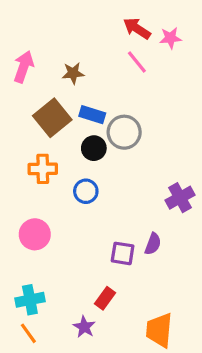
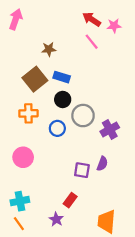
pink arrow: (24, 67) -> (16, 19), moved
gray circle: (124, 132) -> (83, 116), moved
purple cross: (180, 198) -> (110, 129), moved

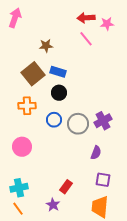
red arrow: (92, 19) -> (86, 18), turned -36
gray circle: (83, 116) -> (78, 124), moved
purple square: (82, 170) -> (103, 180), moved

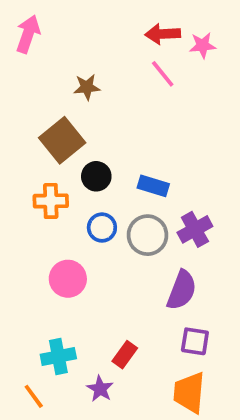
blue rectangle: (58, 72) -> (153, 186), moved
black circle: (59, 93) -> (96, 176), moved
pink circle: (22, 147) -> (68, 279), moved
purple semicircle: (96, 153) -> (182, 290), size x1.5
cyan cross: (19, 188) -> (58, 357), moved

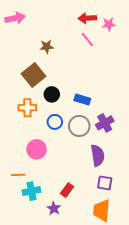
pink arrow: (28, 34) -> (15, 18), turned 60
purple semicircle: (182, 290) -> (98, 155), turned -30
orange line: (34, 396) -> (18, 175), moved, turned -56

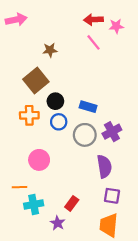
blue circle: (55, 122) -> (59, 122), moved

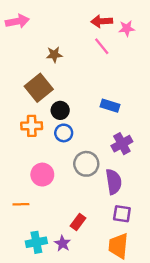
blue rectangle: (88, 107) -> (110, 106), moved
gray circle: (85, 135) -> (86, 164), moved
cyan cross: (34, 205) -> (36, 242), moved

